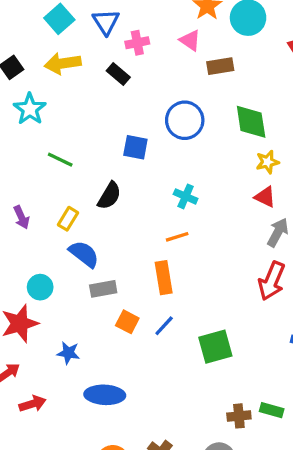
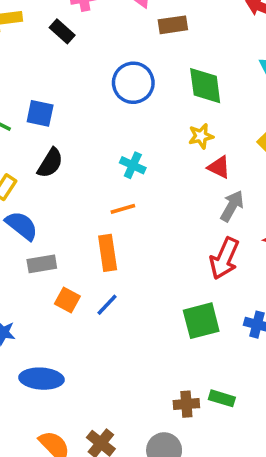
blue square: (135, 147) -> (40, 113), moved
yellow star: (267, 162) -> (201, 136), moved
green square: (215, 347) -> (201, 321), moved

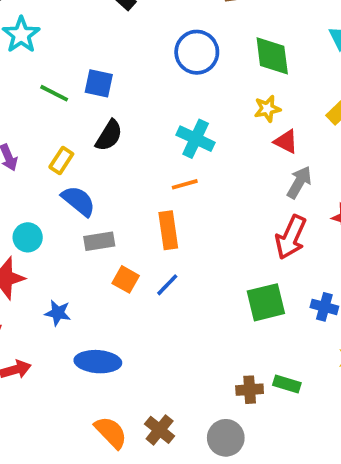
cyan cross: (133, 165) -> (196, 139), size x1.4

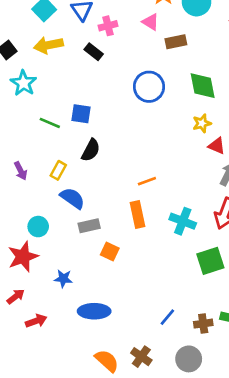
cyan cross: (196, 139) -> (183, 221), moved
blue line: (167, 285) -> (167, 317), moved

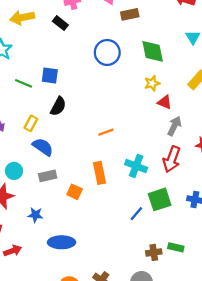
orange rectangle: (138, 215) -> (99, 173), moved
gray rectangle: (89, 226) -> (48, 176), moved
blue line: (167, 317) -> (136, 214), moved

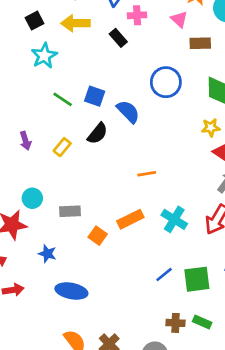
blue semicircle: (43, 147) -> (128, 112), moved
orange rectangle: (99, 173) -> (130, 219), turned 65
green square: (160, 199) -> (197, 279), moved

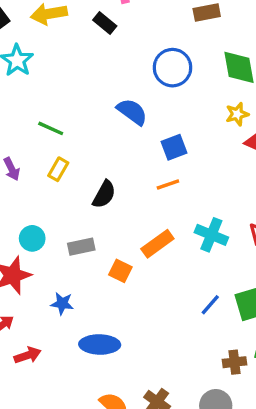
blue square: (95, 96) -> (174, 147), moved, turned -30
green line: (63, 99) -> (51, 128), moved
black semicircle: (98, 133) -> (104, 194), moved

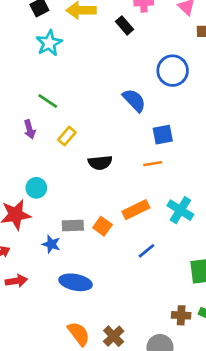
green line: (51, 128) -> (48, 101), moved
black semicircle: (104, 194) -> (100, 163), turned 45
gray rectangle: (81, 247) -> (73, 225), moved
blue line: (210, 305) -> (147, 251), moved

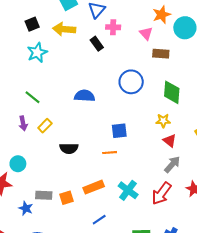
blue semicircle: (134, 100) -> (84, 96), moved, turned -48
purple arrow: (30, 129) -> (23, 123), moved
orange square: (102, 226) -> (67, 198), turned 32

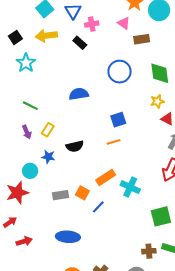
cyan cross: (128, 190) -> (130, 187), moved
orange square: (67, 198) -> (82, 193), turned -32
blue star: (26, 208) -> (48, 157), moved
blue line: (99, 220) -> (98, 207), moved

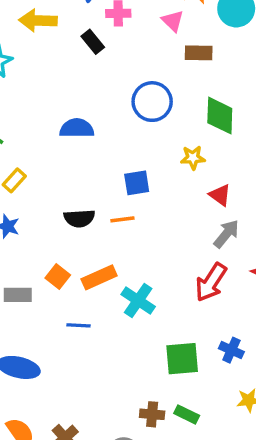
yellow star: (157, 101) -> (193, 158), moved
black semicircle: (75, 146) -> (79, 218), moved
orange square: (82, 193) -> (58, 277), moved
blue line: (98, 207) -> (79, 325), turned 40

